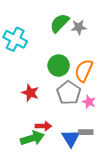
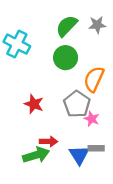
gray star: (79, 27) -> (97, 25), moved
green circle: (59, 65) -> (66, 58), moved
pink star: (89, 102) -> (92, 119), moved

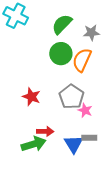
gray star: (97, 25) -> (91, 33), moved
cyan cross: (17, 44) -> (16, 16), moved
orange semicircle: (94, 79) -> (82, 60), moved

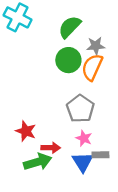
gray star: (91, 33) -> (96, 46), moved
red star: (31, 97) -> (26, 131), moved
pink star: (85, 110) -> (84, 138), moved

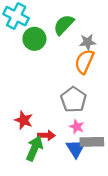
green circle: (68, 60) -> (34, 39), moved
gray rectangle: (100, 155) -> (92, 142), size x1.5
green arrow: (38, 162) -> (34, 148), turned -50

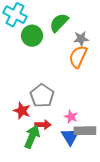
gray pentagon: (73, 100) -> (42, 96), moved

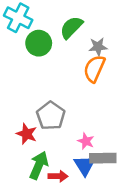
red arrow: (43, 125) -> (58, 176), moved

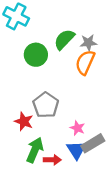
green semicircle: (71, 27) -> (64, 39), moved
green circle: (39, 43) -> (36, 55), moved
gray rectangle: (103, 158) -> (93, 143), turned -30

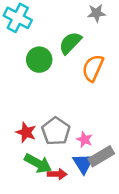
gray star: (88, 43) -> (96, 13), moved
gray pentagon: (46, 105) -> (56, 131), moved
green arrow: (35, 150) -> (38, 163), turned 95

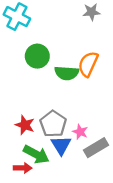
green semicircle: (70, 43) -> (67, 73), moved, turned -130
blue triangle: (83, 163) -> (61, 145), moved
red arrow: (57, 174) -> (23, 168), moved

